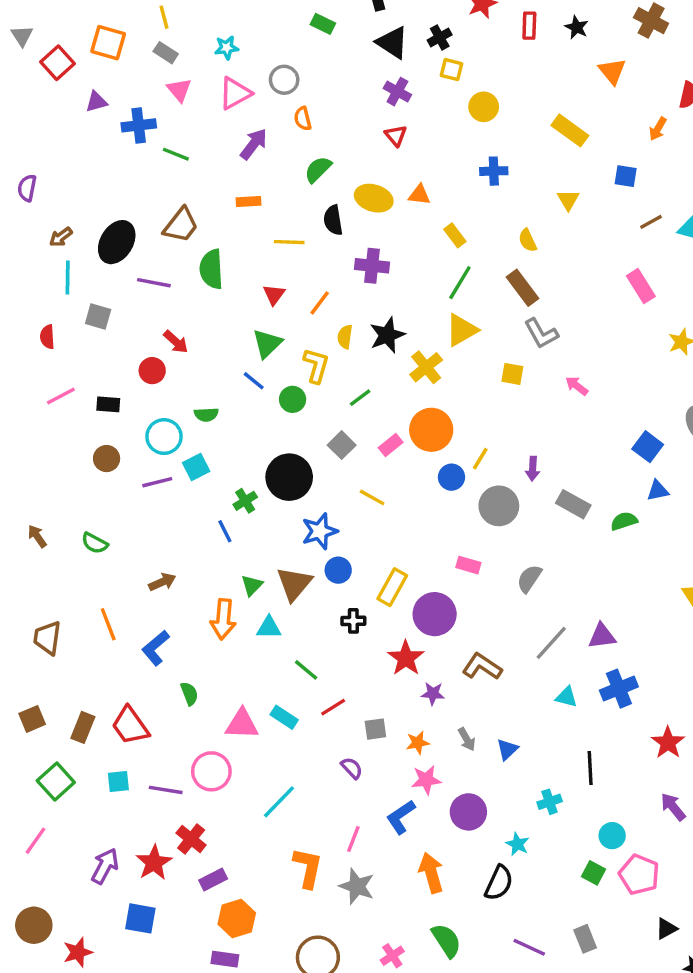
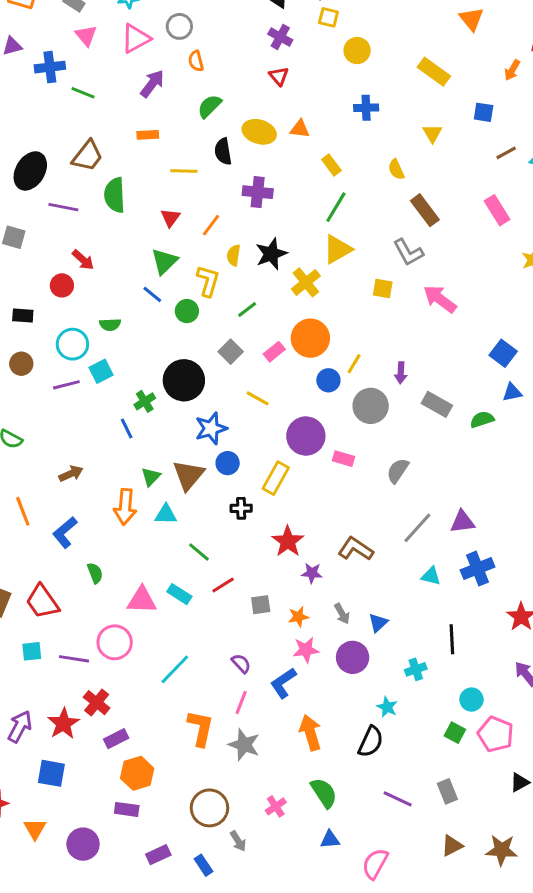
brown rectangle: (523, 288) -> (425, 210), moved
pink arrow: (577, 386) -> (440, 299), size x1.6
purple circle: (435, 614) -> (306, 436), moved
purple semicircle: (352, 768) -> (241, 663), moved
purple circle: (468, 812) -> (353, 657), moved

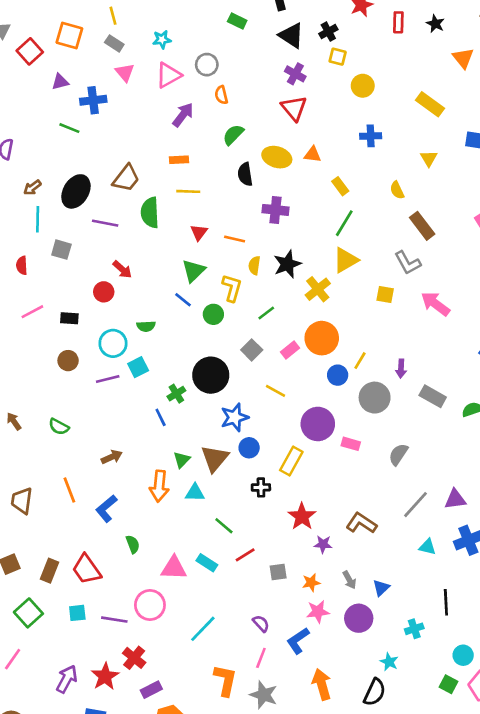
red triangle: (279, 76) -> (294, 108), size x1.5
green line: (83, 93) -> (69, 128), moved
yellow line: (184, 171) -> (188, 191), moved
orange line: (211, 225) -> (235, 239), turned 66

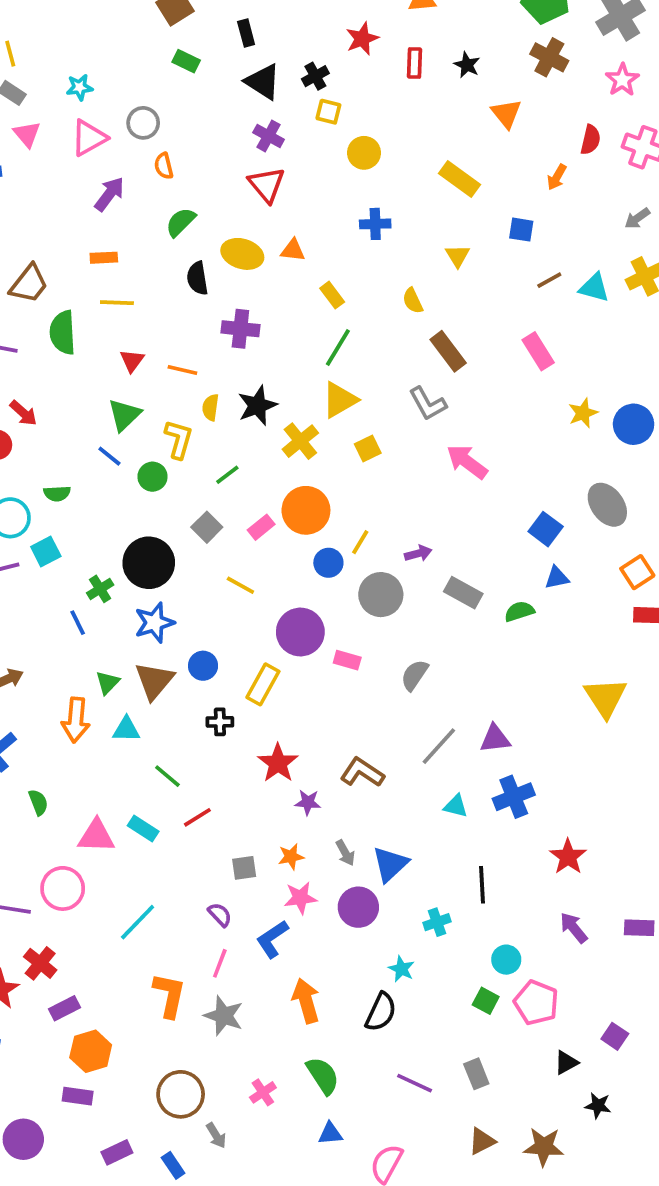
yellow square: (385, 295) -> (368, 449), moved, turned -36
purple arrow: (401, 368) -> (418, 553), turned -108
blue star: (235, 417) -> (154, 623), moved
gray square: (278, 572) -> (244, 868), moved
blue triangle: (381, 588) -> (390, 864), size x1.5

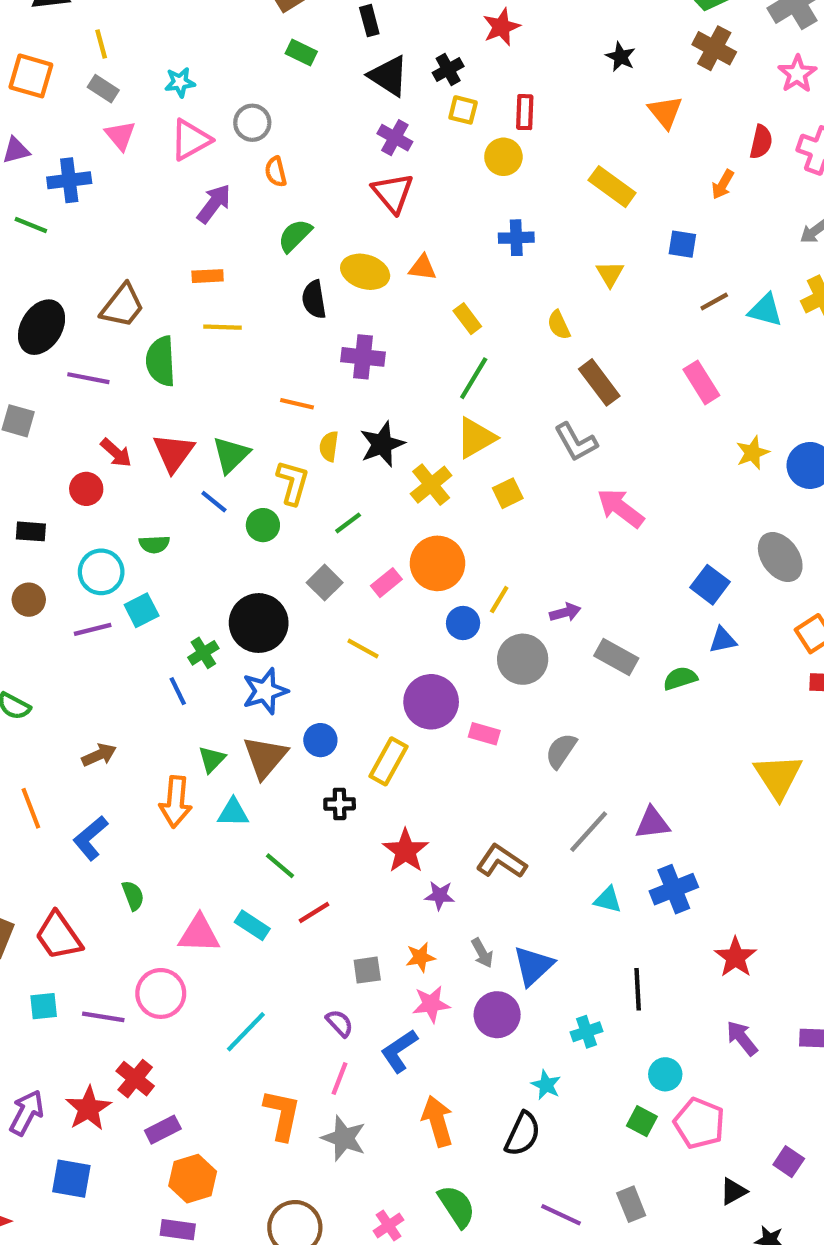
red rectangle: (415, 63) -> (525, 112), moved
red triangle: (132, 361) -> (174, 453), moved, size x1.5

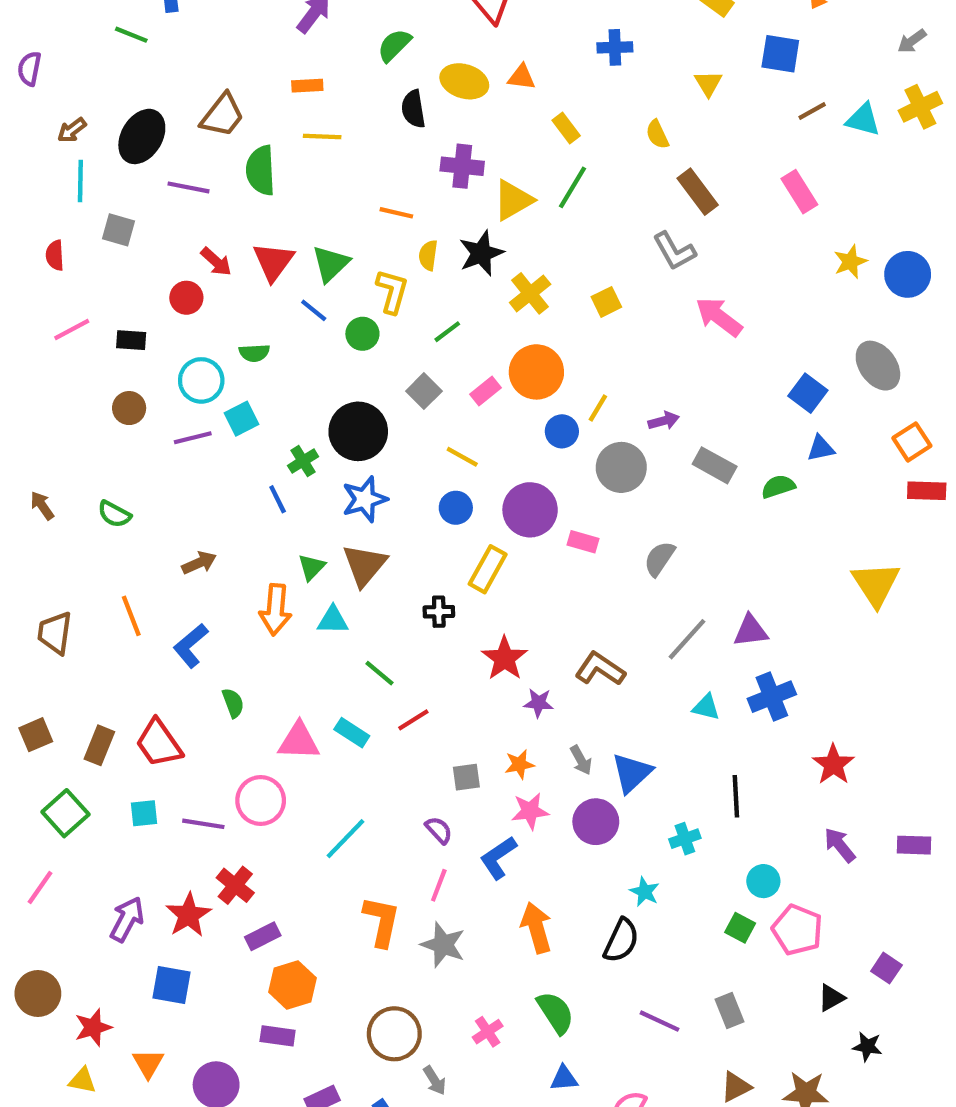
blue square: (682, 244) -> (780, 54), size x1.4
yellow triangle: (476, 438) -> (513, 200), moved
blue circle: (320, 740) -> (456, 508), moved

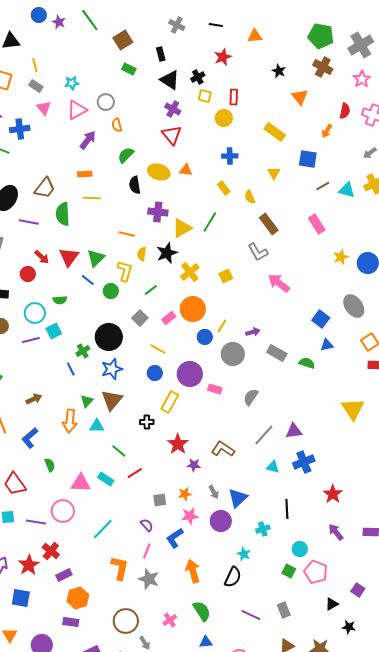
yellow rectangle: (566, 128) -> (224, 188), moved
green semicircle: (778, 487) -> (307, 363), turned 35

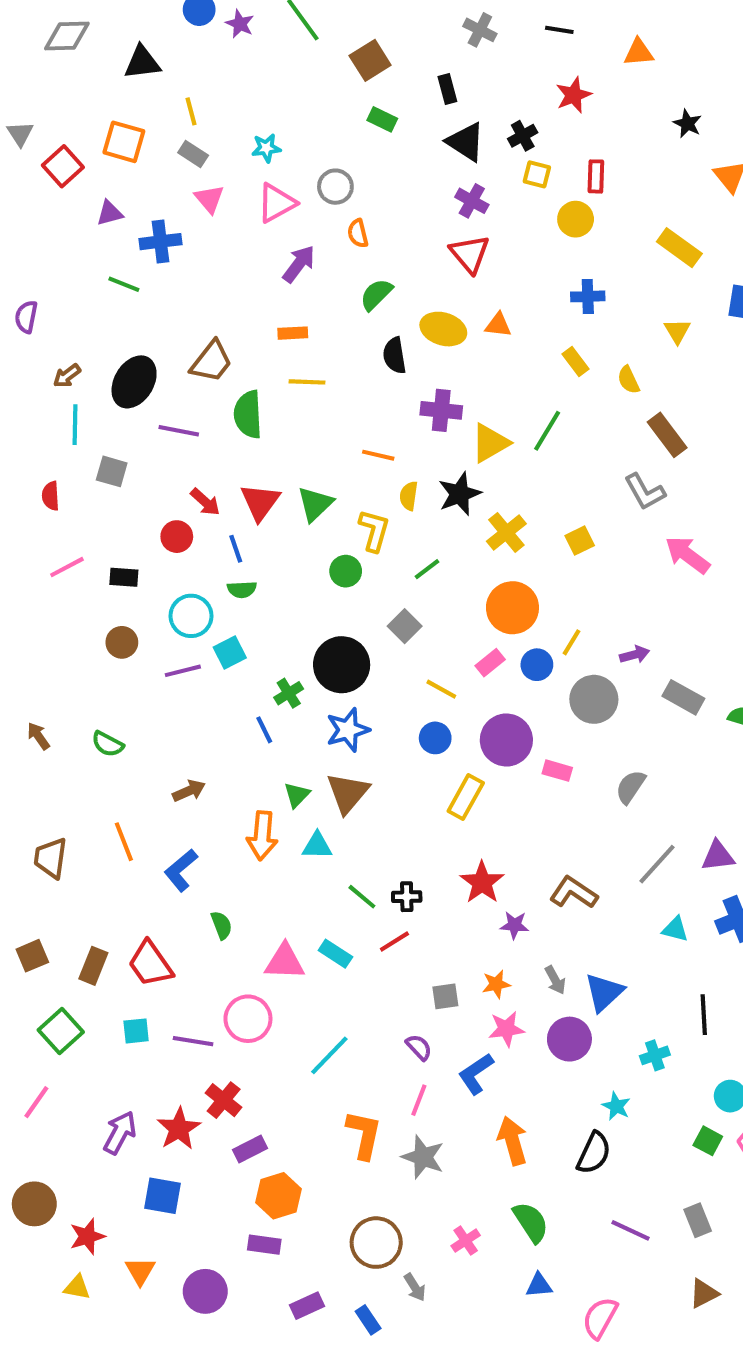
blue line: (88, 280) -> (236, 549), moved, turned 32
pink rectangle: (169, 318) -> (490, 663), moved
black cross: (147, 422) -> (407, 897), moved

